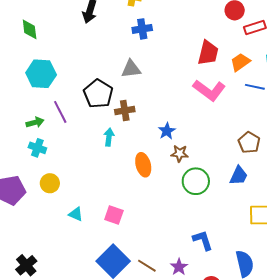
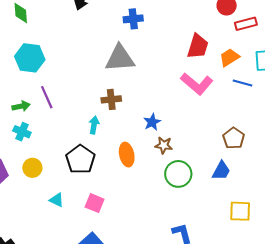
gray triangle: (131, 69) -> (120, 58), size x1.5
black pentagon: (98, 94) -> (80, 159), moved

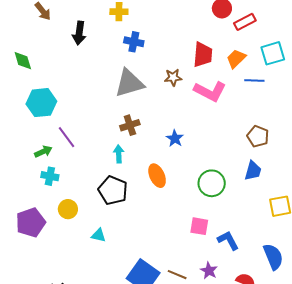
blue cross: (133, 19) -> (134, 42), turned 30
brown star: (164, 145) -> (173, 77), moved
pink square: (95, 203) -> (199, 226), moved

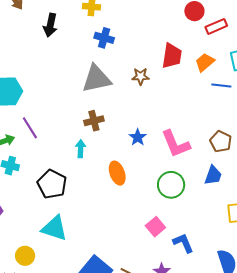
pink L-shape: (210, 91) -> (176, 144), moved, turned 36
black pentagon: (113, 190) -> (52, 184), moved
yellow circle: (68, 209) -> (25, 256), moved
pink square: (199, 226) -> (155, 227), turned 36
cyan triangle: (99, 235) -> (54, 228), size x1.8

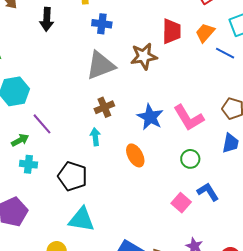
brown star: (141, 76) -> (144, 56), size x1.5
blue line: (221, 86) -> (225, 53), turned 30
blue star: (138, 137) -> (150, 117), size x1.5
green circle: (171, 185) -> (190, 159), size x0.7
blue L-shape: (183, 243) -> (208, 192), moved

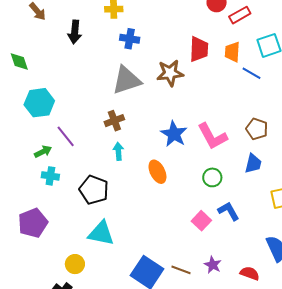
orange trapezoid: (205, 33) -> (232, 52), turned -40
brown cross: (104, 107) -> (114, 121), moved

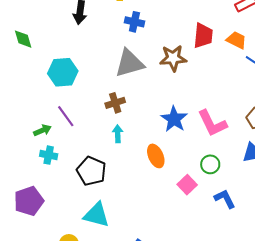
orange trapezoid: (232, 52) -> (236, 40), turned 110
cyan hexagon: (39, 103) -> (63, 72), moved
pink square: (201, 221) -> (187, 185), moved

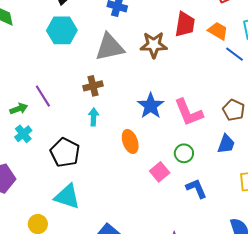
cyan hexagon: (63, 72) -> (62, 30), moved
cyan cross: (49, 155) -> (23, 134), turned 36

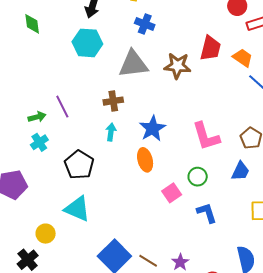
blue star: (151, 106) -> (152, 128), moved

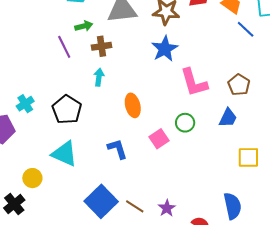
purple line: (62, 107) -> (64, 47), moved
green arrow: (37, 117) -> (84, 26), moved
blue star: (152, 128) -> (165, 49), moved
cyan cross: (39, 142) -> (25, 104), moved
blue L-shape: (207, 213) -> (117, 149), moved

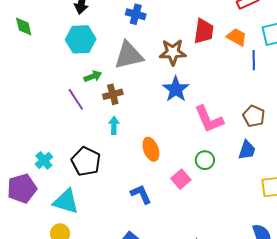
blue line: (246, 29) -> (254, 60), turned 54
cyan triangle: (65, 154) -> (66, 201), moved

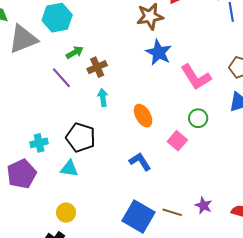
gray triangle: (129, 55) -> (23, 39), moved
cyan cross: (44, 160) -> (39, 143), turned 36
cyan triangle: (66, 201) -> (69, 169), moved, size x0.7

